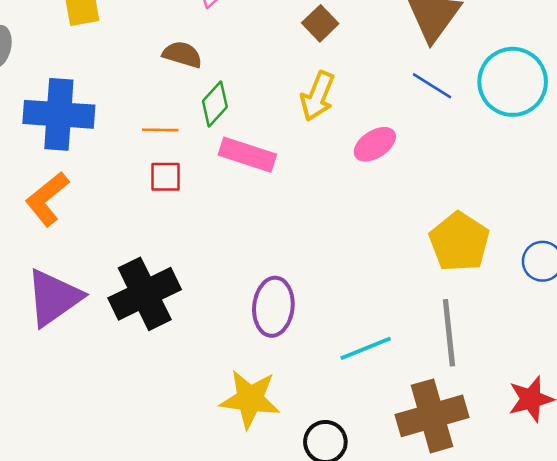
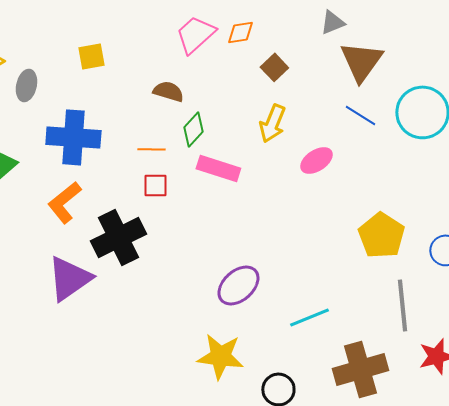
black cross: (145, 294) -> (118, 237), moved
purple ellipse: (273, 307) -> (238, 285), turned 42
gray line: (449, 333) -> (402, 305), moved

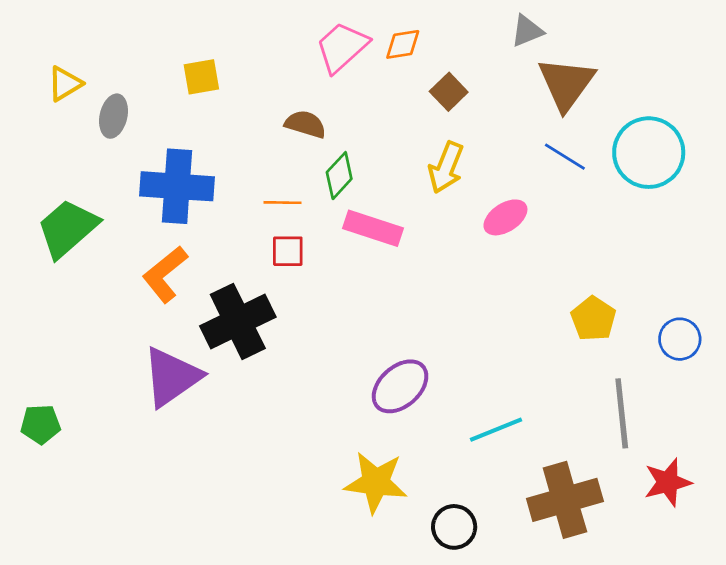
yellow pentagon: (381, 235) -> (593, 319), size x0.7

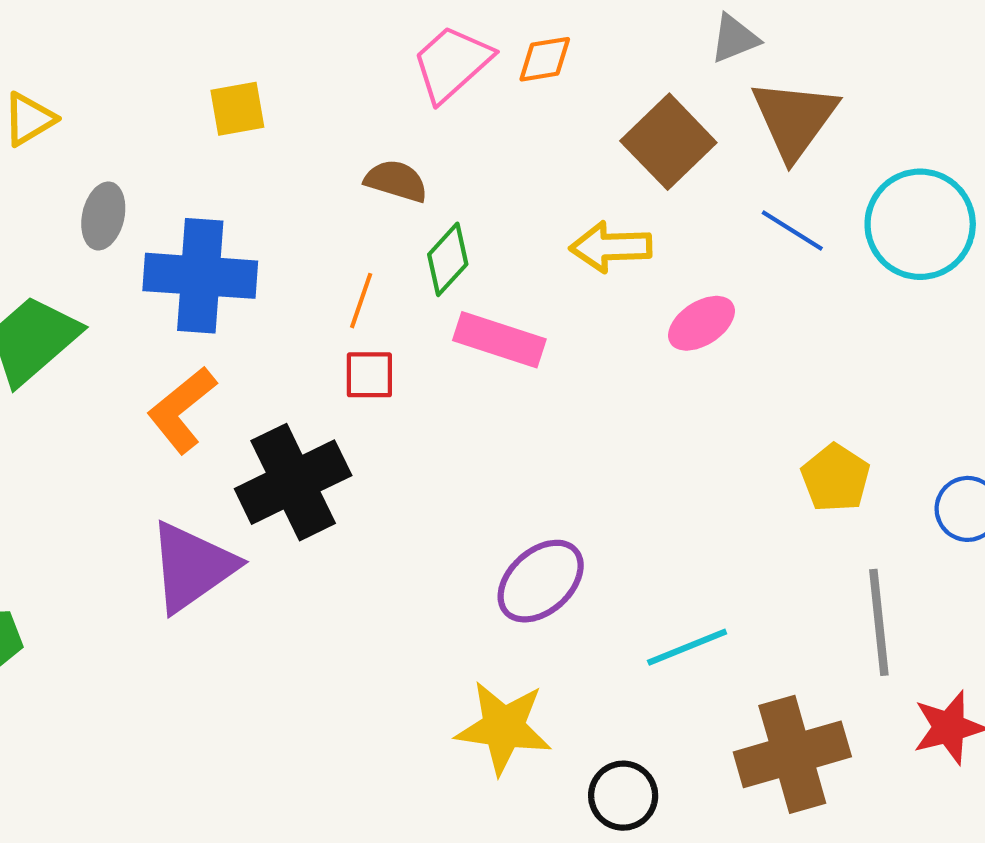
brown square: (449, 92) -> (668, 142), moved, size x1.6
gray ellipse: (114, 116) -> (103, 216), moved
yellow arrow: (446, 167) -> (611, 247), turned 66
orange line: (282, 203) -> (361, 301), turned -72

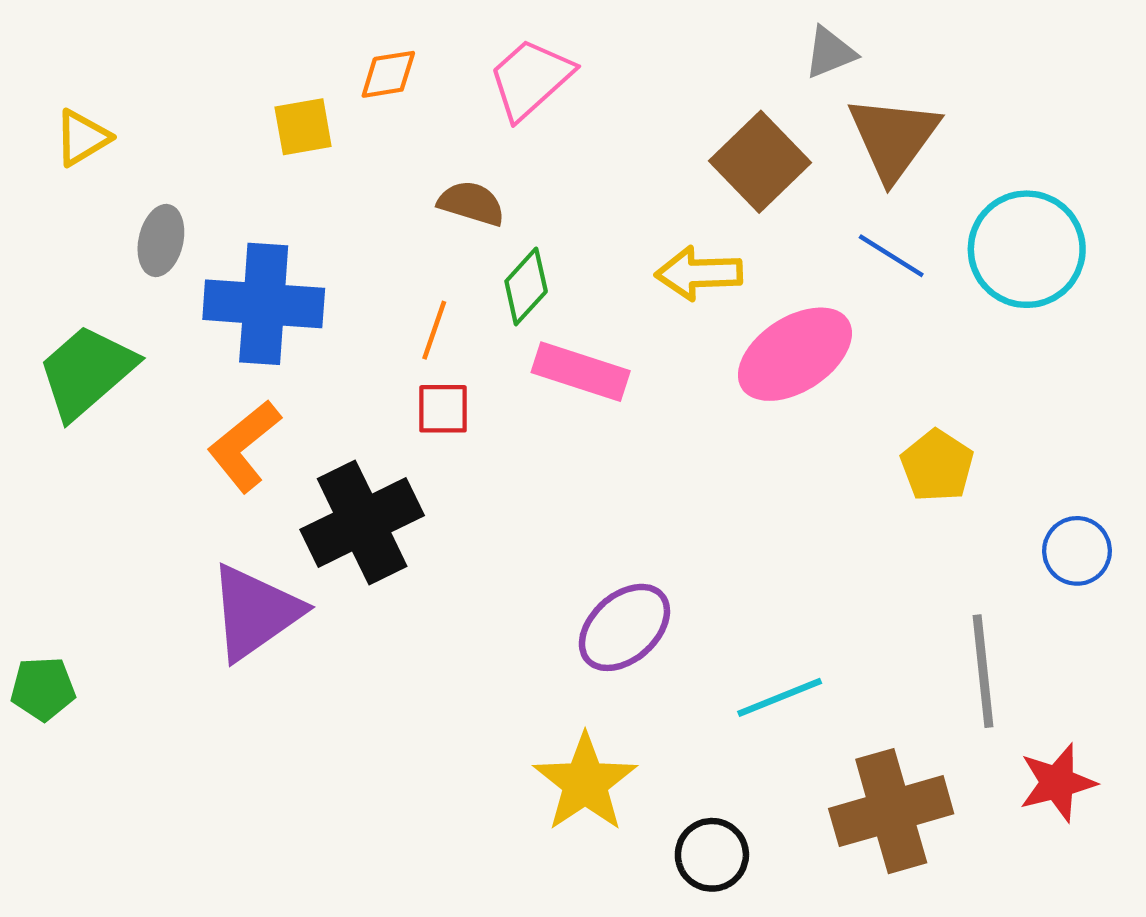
orange diamond: (545, 59) -> (388, 74), moved
pink ellipse: (702, 323) -> (795, 354), size x1.6
yellow pentagon: (836, 478) -> (937, 466), moved
yellow star: (503, 728) -> (585, 783), turned 30

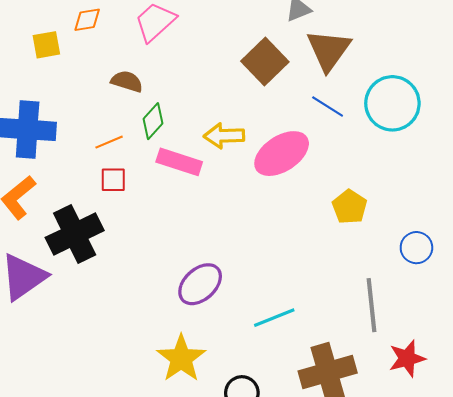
yellow arrow: (699, 273) -> (224, 136), moved
orange line: (434, 330) -> (109, 142), turned 48

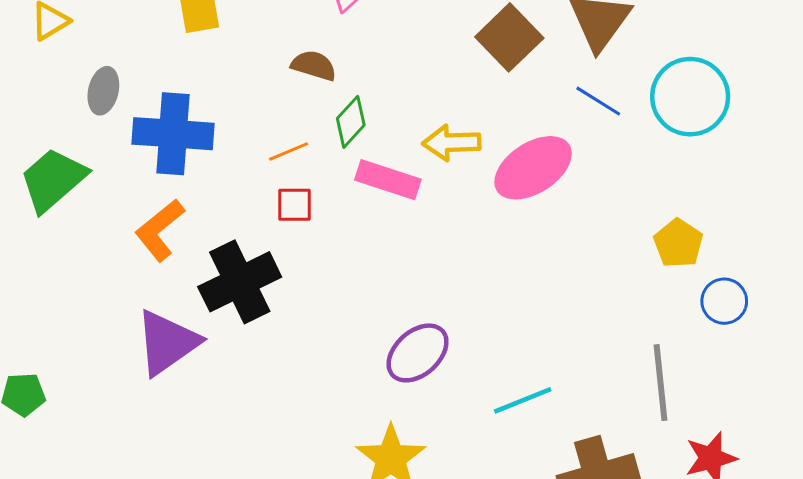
yellow pentagon: (350, 207) -> (678, 243), moved

